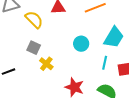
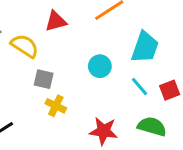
gray square: (34, 48) -> (44, 79), moved
cyan line: (105, 63) -> (139, 86), turned -40

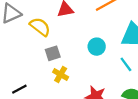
gray square: (44, 79) -> (53, 53), turned -35

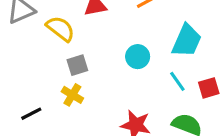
yellow cross: (61, 75) -> (72, 95), moved

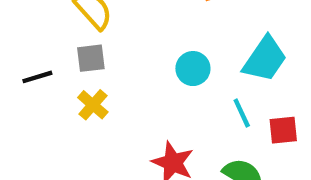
gray square: (77, 65) -> (91, 58), moved
black line: (31, 114) -> (37, 77), moved

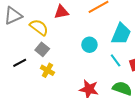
gray square: (91, 58) -> (42, 49), turned -32

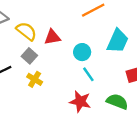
red triangle: (61, 12) -> (52, 37), moved
cyan line: (116, 60) -> (88, 74), moved

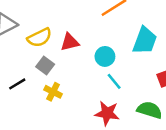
yellow semicircle: (26, 31) -> (39, 38), turned 120

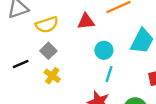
red triangle: (70, 42) -> (86, 21), moved
cyan line: (114, 81) -> (109, 74), turned 49

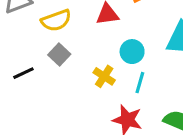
yellow cross: (52, 76) -> (104, 76), moved

